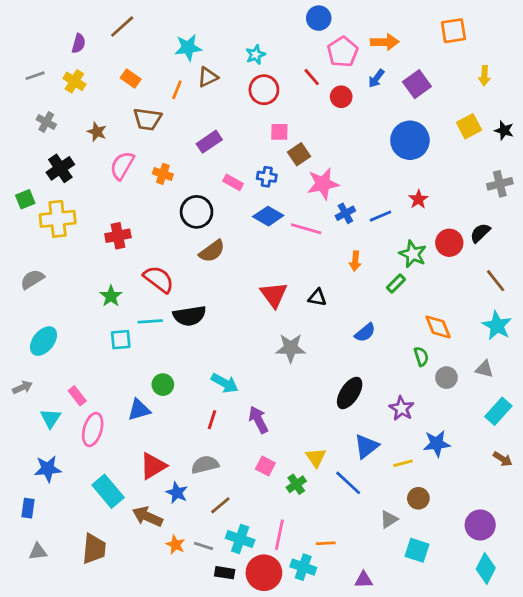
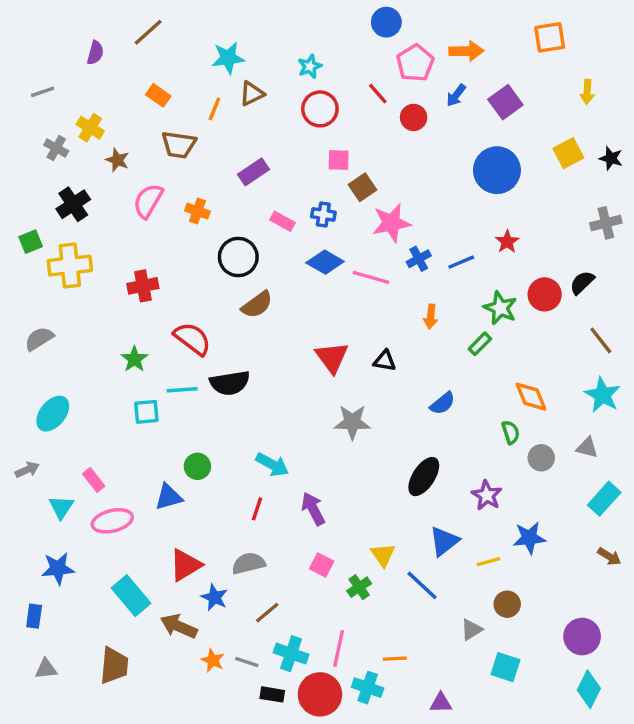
yellow cross: (74, 81) -> (90, 128), moved
pink ellipse: (93, 430) -> (112, 521), turned 60

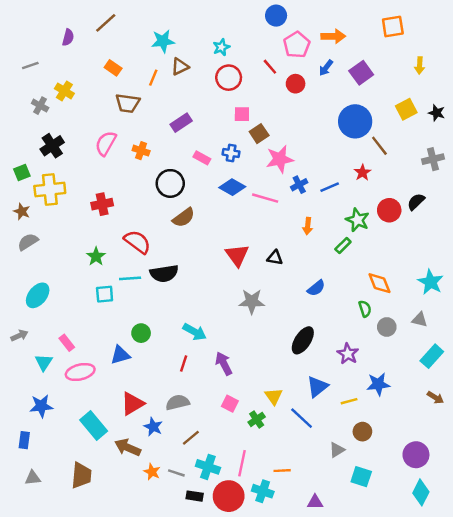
brown star: (117, 160) -> (22, 211), moved
brown line: (601, 340) -> (379, 146), moved

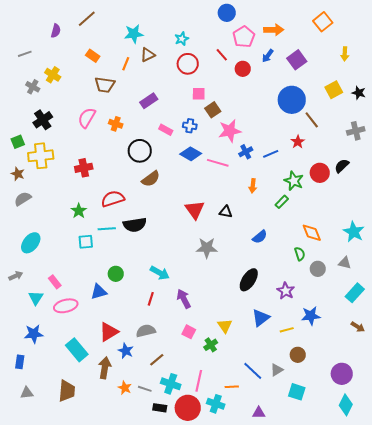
orange square: (393, 27) -> (323, 22), turned -30
red semicircle: (137, 242) -> (113, 199), turned -55
blue line: (302, 418) -> (253, 371), moved
brown arrow: (128, 447) -> (105, 368), turned 75

